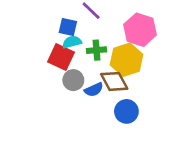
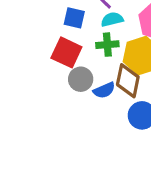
cyan semicircle: (72, 42) -> (112, 19), moved
brown diamond: (114, 81) -> (128, 81), turned 40

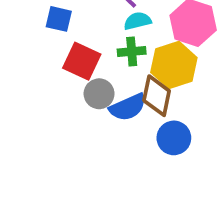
blue square: (74, 18) -> (59, 19), moved
blue semicircle: (104, 90) -> (128, 107), size x1.4

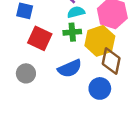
gray circle: (99, 94) -> (26, 73), moved
brown diamond: (157, 96) -> (111, 61), moved

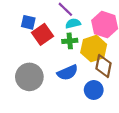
red square: (40, 38) -> (42, 34), moved, turned 30
gray circle: (26, 73) -> (29, 77), size x1.6

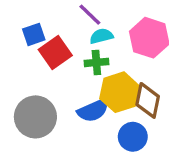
blue square: (28, 22) -> (34, 34), turned -32
yellow hexagon: (94, 49) -> (120, 92), moved

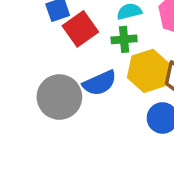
blue semicircle: (93, 110) -> (100, 83), moved

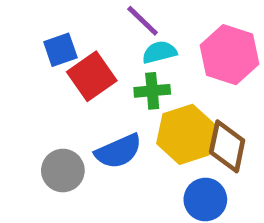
gray circle: (59, 97) -> (63, 171), size x0.7

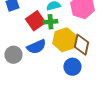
red square: (92, 76) -> (35, 21), moved

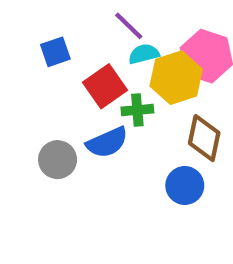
green cross: (50, 22) -> (137, 110), moved
yellow hexagon: (64, 40) -> (176, 78), moved

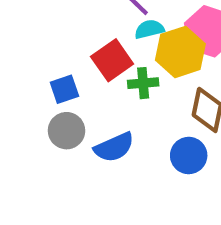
blue square: (55, 52) -> (64, 89), moved
blue semicircle: (107, 142) -> (114, 147), moved

